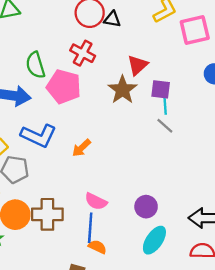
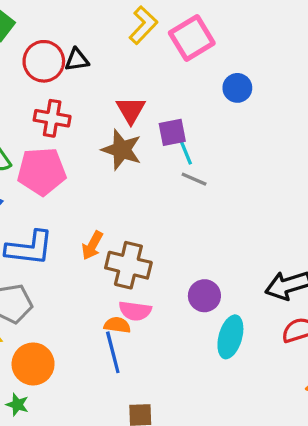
brown cross: (47, 214) -> (128, 265), moved, turned 32
blue line: (90, 228) -> (113, 352), moved
orange semicircle: (97, 247) -> (117, 325), moved

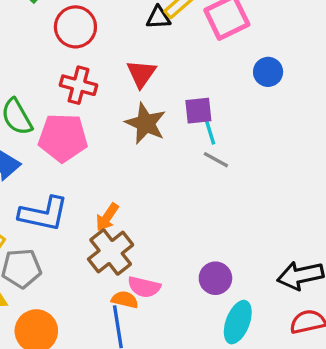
black triangle: (77, 60) -> (158, 18), moved
red triangle: (131, 110) -> (141, 74), moved
brown cross: (128, 265) -> (111, 252), moved, turned 33

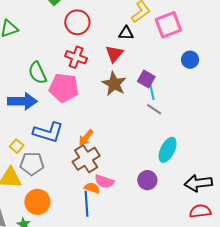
black triangle: (158, 18) -> (126, 33), moved
purple square: (198, 111) -> (146, 79), turned 30
cyan ellipse: (238, 322) -> (168, 150), moved

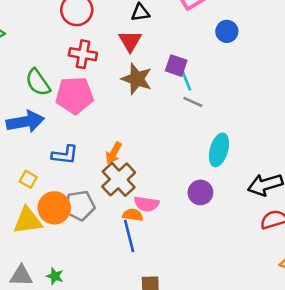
blue L-shape: (48, 132) -> (65, 155), size x0.7
gray pentagon: (32, 164) -> (80, 206), moved
orange circle: (37, 202) -> (54, 208), moved

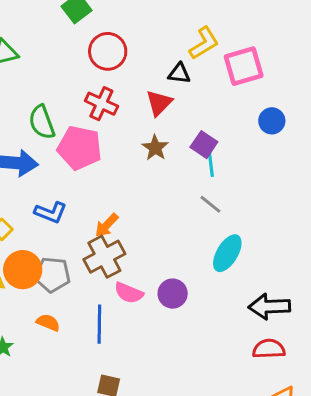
brown star: (137, 79) -> (155, 148), size x0.7
gray line: (193, 102) -> (210, 204), moved
purple circle: (200, 192) -> (173, 294), moved
orange semicircle: (133, 215) -> (48, 323), moved

